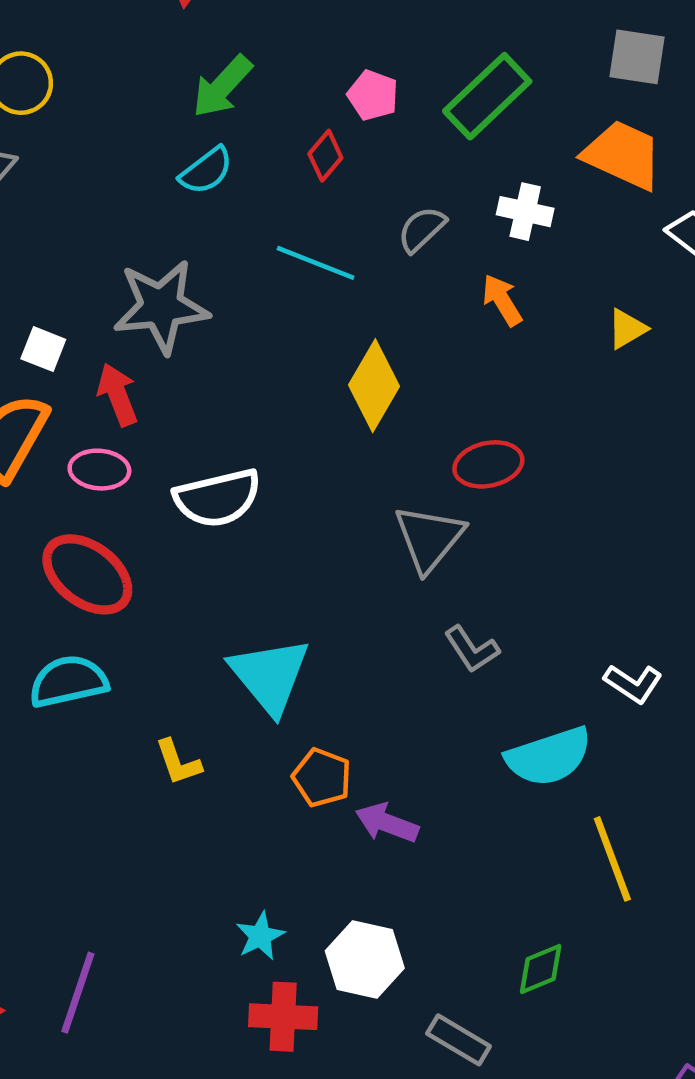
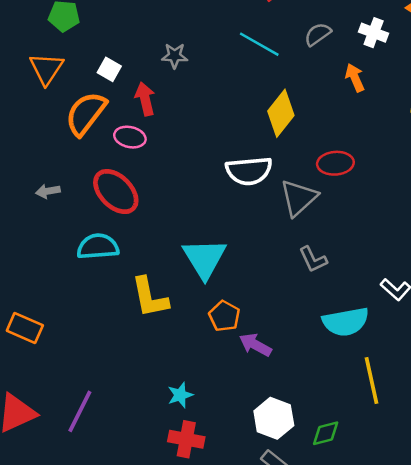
gray star: (161, 307) -> (175, 56), size x0.5
white semicircle: (218, 498) -> (249, 171), moved
yellow L-shape: (178, 762) -> (150, 297), size x1.6
white hexagon: (365, 960) -> (274, 418), moved

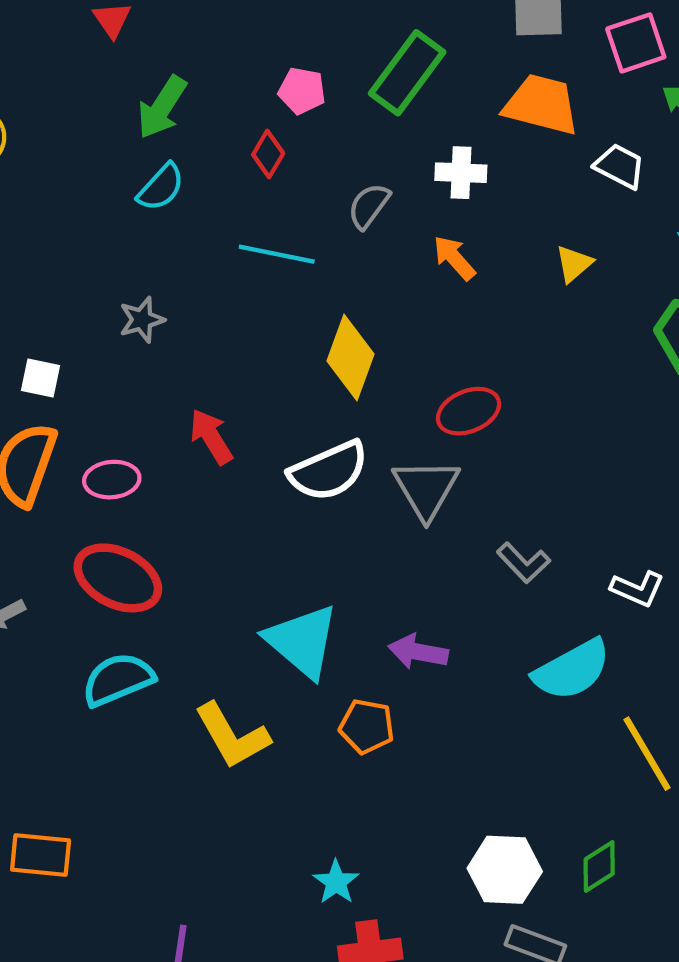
red arrow: (145, 99) -> (211, 437), moved
gray L-shape: (313, 259) -> (524, 563), moved
purple arrow: (255, 345) -> (418, 652), moved

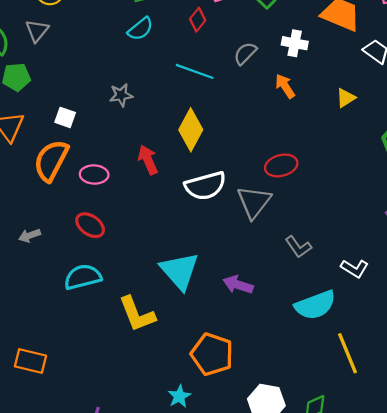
yellow diamond: (350, 358) -> (191, 130), moved
red ellipse: (118, 578) -> (90, 225), size x0.7
orange pentagon: (367, 726) -> (212, 354), moved, size x1.5

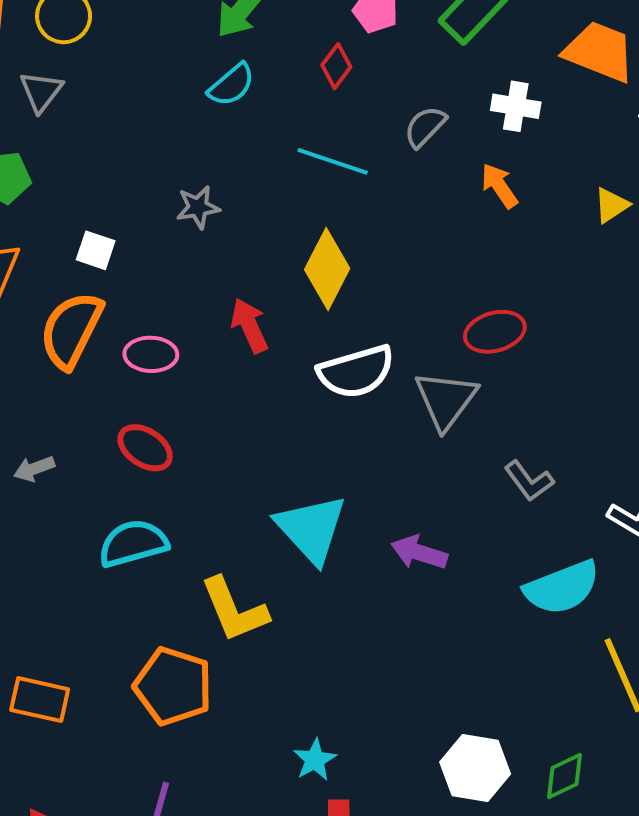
orange pentagon: (212, 354) -> (173, 686), moved

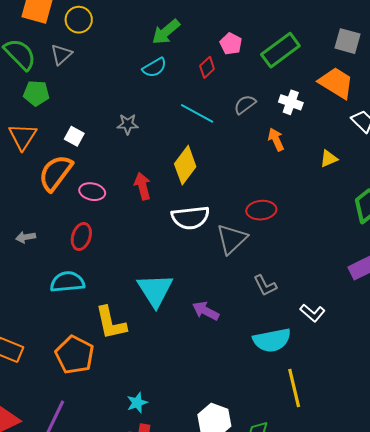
red ellipse: (145, 448) -> (81, 236), turned 64

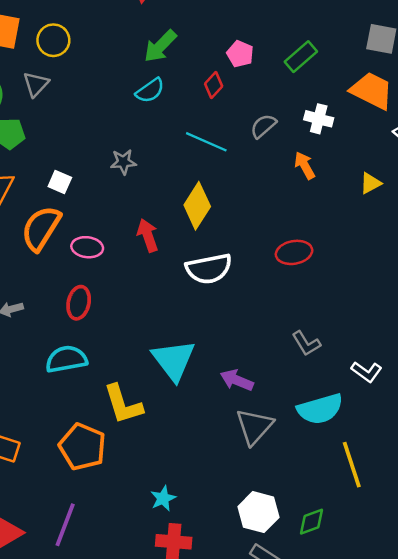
green rectangle: (280, 50) -> (301, 57), size x0.7
gray triangle: (232, 239) -> (254, 426), moved

